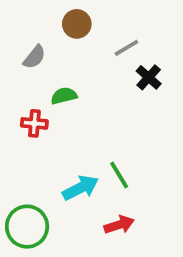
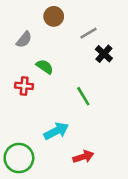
green semicircle: (64, 96) -> (45, 67), turned 48
green line: (119, 175) -> (83, 96), moved

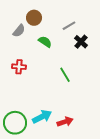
brown circle: (54, 16) -> (34, 18), moved
green semicircle: (45, 67) -> (45, 42), moved
cyan arrow: (56, 131) -> (42, 117), moved

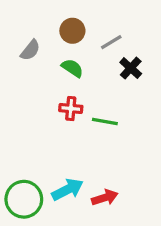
brown circle: (34, 18) -> (72, 31), moved
red cross: (19, 67) -> (71, 109), moved
green line: (65, 75) -> (105, 121), turned -49

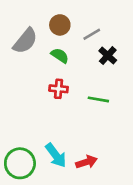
gray semicircle: (30, 50) -> (25, 41), size x1.5
green line: (105, 121) -> (98, 99), moved
cyan arrow: (68, 190) -> (56, 155), turned 80

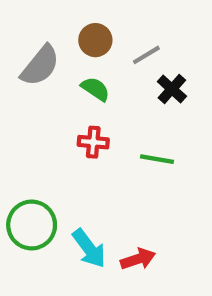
green circle: (20, 163) -> (32, 225), moved

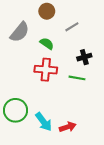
brown circle: (95, 40) -> (47, 11), moved
black cross: (172, 89) -> (84, 57), moved, turned 32
red cross: (93, 142) -> (46, 70), size x1.5

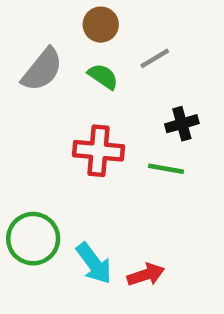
green semicircle: (47, 44) -> (103, 76), moved

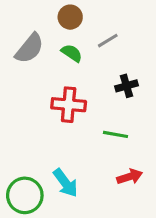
green line: (166, 169) -> (116, 134), moved
green circle: (33, 239) -> (25, 195), moved
red arrow: (146, 275) -> (130, 177), moved

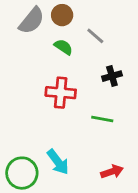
gray line: (108, 41) -> (95, 36), turned 72
gray semicircle: (30, 48) -> (32, 21), moved
red arrow: (130, 177) -> (112, 172), moved

